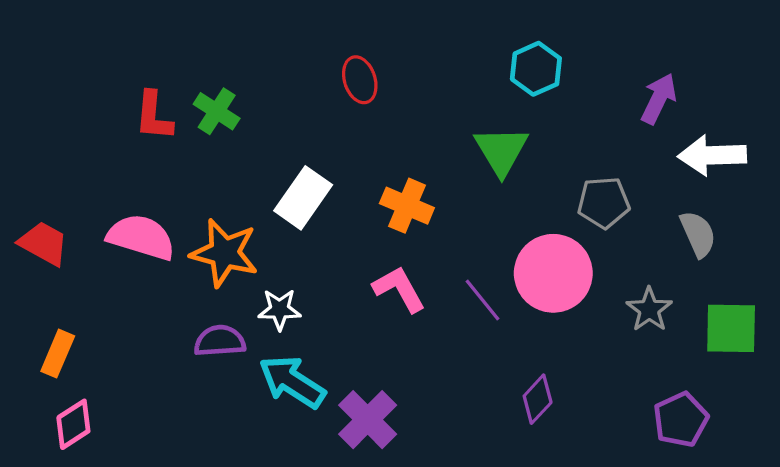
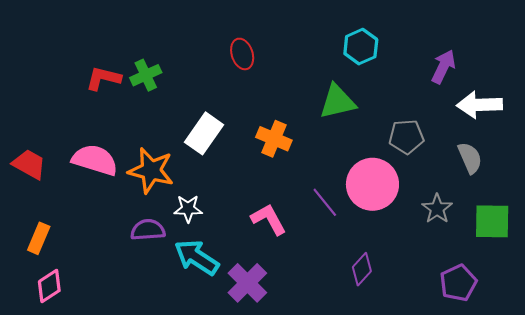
green cross: (217, 111) -> (146, 75), turned 32
red L-shape: (154, 116) -> (103, 78), turned 99
green triangle: (501, 151) -> (337, 102), turned 48
pink L-shape: (399, 289) -> (269, 219), moved

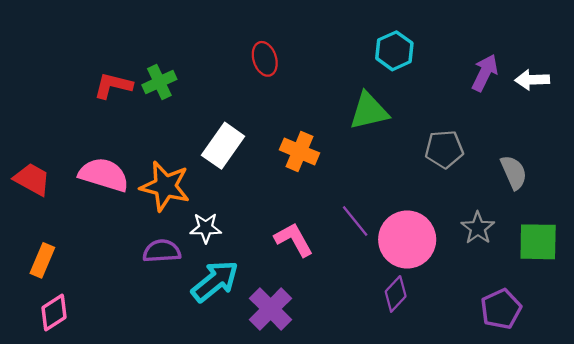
white arrow: (479, 105) -> (532, 80), moved, size x0.7
pink circle: (372, 184) -> (407, 239), moved
cyan arrow: (197, 257) -> (215, 281), turned 108

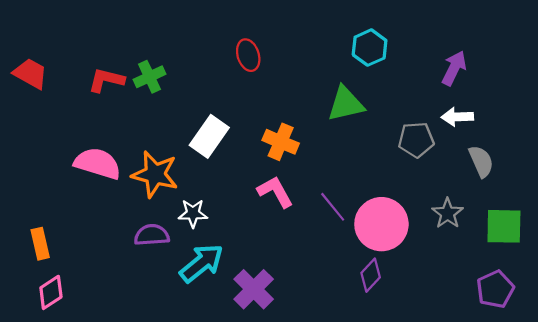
white arrow: (532, 80) -> (457, 117), moved
red trapezoid: (32, 179) -> (30, 74), moved
pink L-shape: (294, 239) -> (275, 192), moved
orange rectangle: (42, 260) -> (40, 244), turned -36
purple pentagon: (501, 309) -> (495, 289), moved

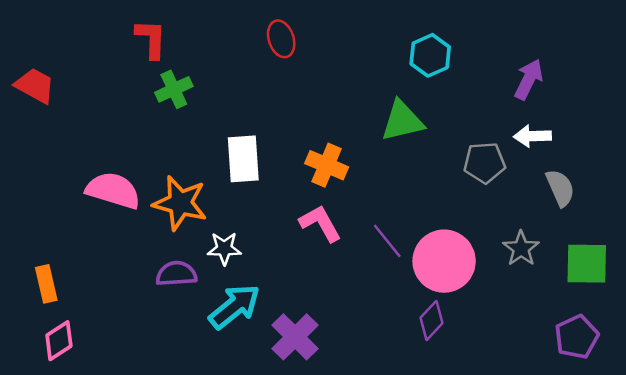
red ellipse: (248, 55) -> (281, 39), moved
red L-shape: (106, 80) -> (151, 39), moved, turned 78
white rectangle: (209, 136) -> (243, 159), turned -39

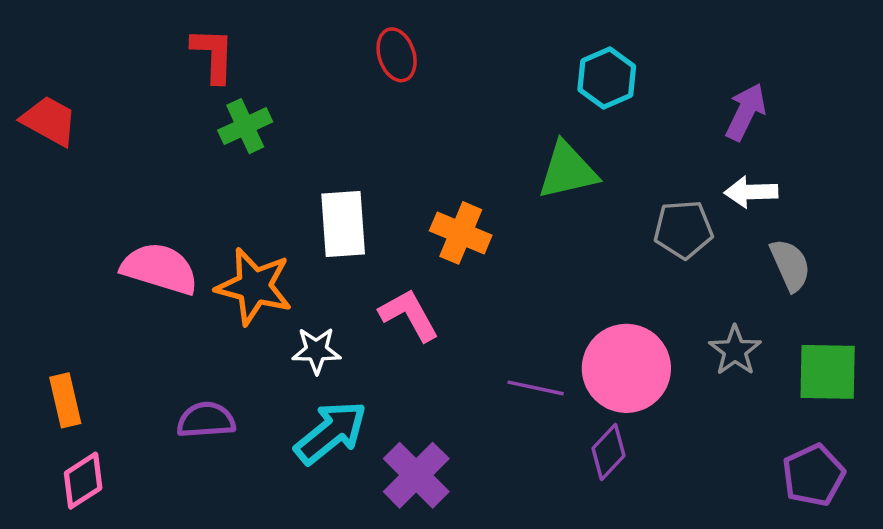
pink L-shape: (320, 223) -> (409, 315), moved
purple line: (387, 241) -> (536, 388), moved, turned -39
purple semicircle: (176, 274) -> (206, 420), moved

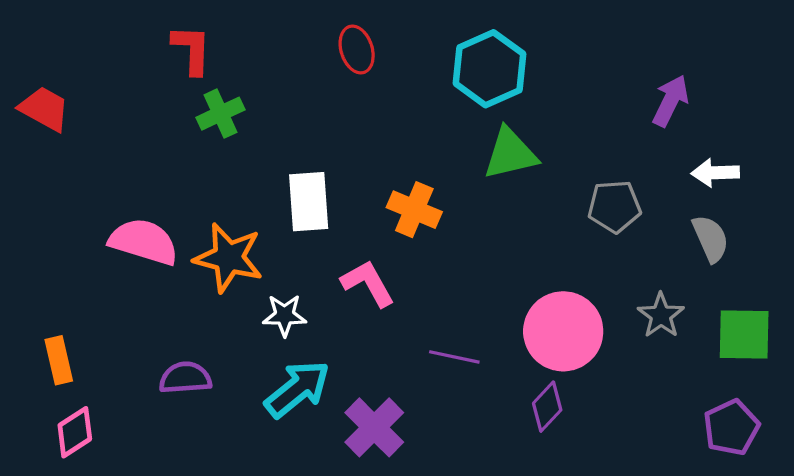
cyan hexagon: (607, 78) -> (490, 69), moved, size x1.4
white arrow: (751, 192) -> (715, 173), moved
purple line: (536, 388) -> (454, 357), moved

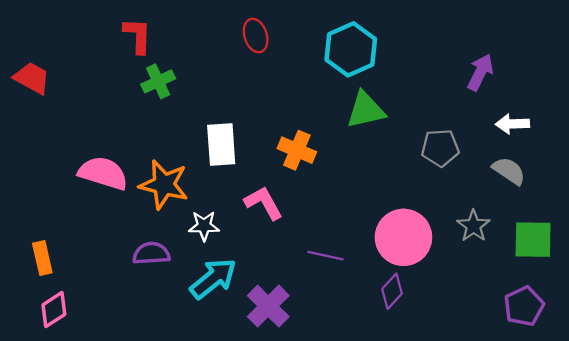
gray semicircle: (711, 238) -> (509, 171), turned -32
purple semicircle: (185, 378) -> (151, 253), moved

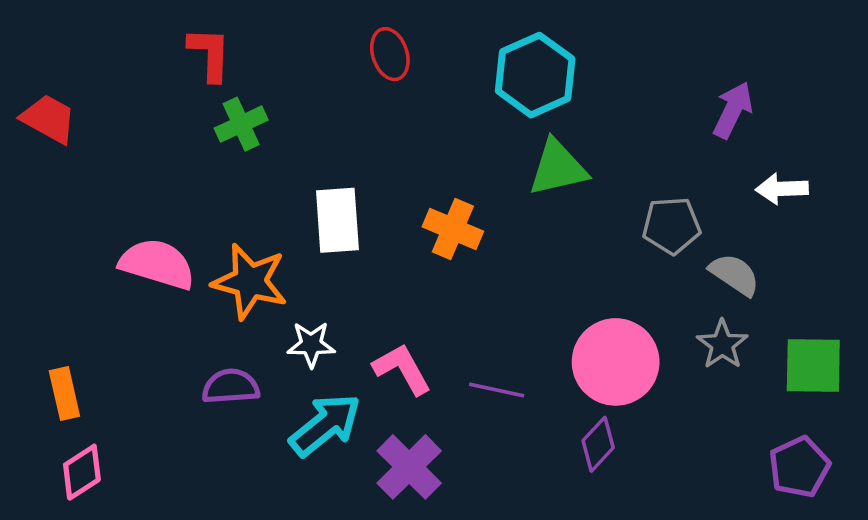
gray semicircle: (509, 171) -> (735, 275), moved
pink L-shape: (264, 203) -> (402, 369), moved

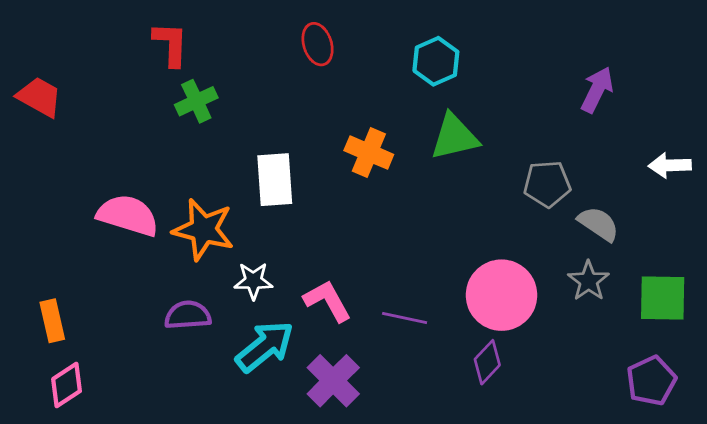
cyan hexagon: (535, 75) -> (436, 61), size x0.7
white arrow: (782, 189) -> (670, 165), moved
orange cross: (453, 229) -> (369, 153), moved

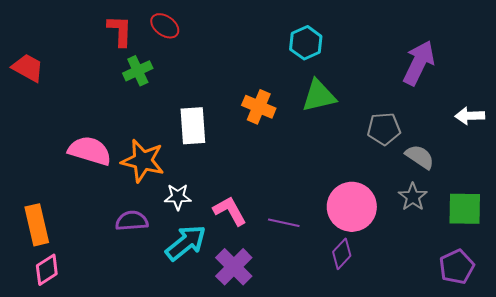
red ellipse: (318, 44) -> (165, 26), moved, turned -36
purple arrow: (597, 90) -> (419, 63), size x1.4
orange rectangle: (52, 321) -> (37, 225), size x1.4

